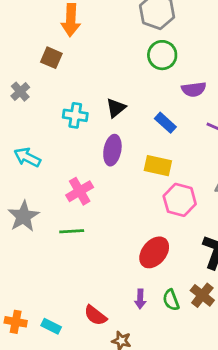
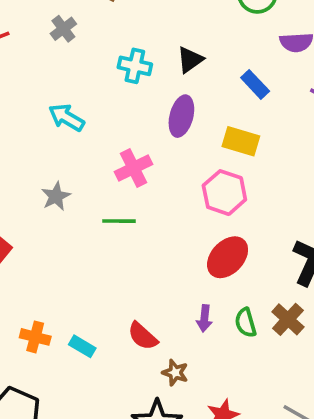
pink hexagon: (180, 200) -> (224, 193), moved
gray star: (24, 216) -> (56, 196), size x0.7

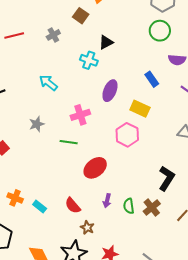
black triangle: (190, 60) -> (106, 42), moved
red ellipse: (228, 257) -> (95, 168), moved

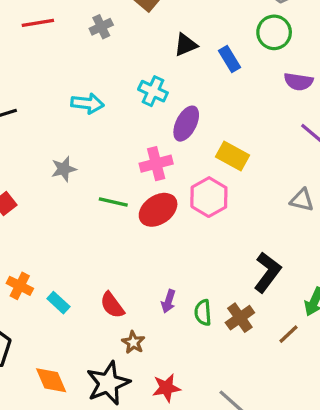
cyan cross: (89, 60) -> (153, 91), moved
blue rectangle: (152, 79) -> (229, 59), moved
cyan arrow: (48, 83) -> (87, 103), turned 144
pink cross: (80, 115) -> (156, 164), moved
red ellipse: (95, 168) -> (158, 210), moved

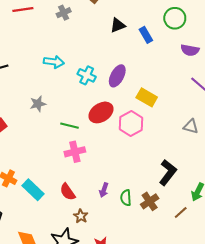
cyan cross: (153, 91) -> (87, 75), moved
pink cross: (156, 164) -> (75, 152), moved
red ellipse: (158, 210) -> (101, 112), moved
cyan rectangle: (58, 303) -> (33, 190), size x1.5

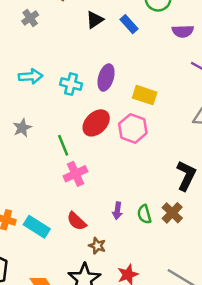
green line: (69, 126) -> (63, 145), turned 66

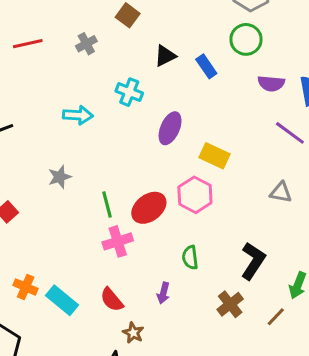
cyan cross: (71, 84) -> (129, 92), moved
red ellipse: (96, 123) -> (149, 208), moved
green semicircle: (144, 214) -> (190, 258), moved

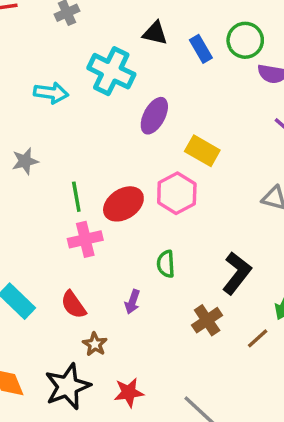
green circle: (246, 39) -> (245, 40), moved
black triangle: (165, 56) -> (155, 33), turned 35
cyan cross: (129, 92) -> (111, 71), size x1.5

